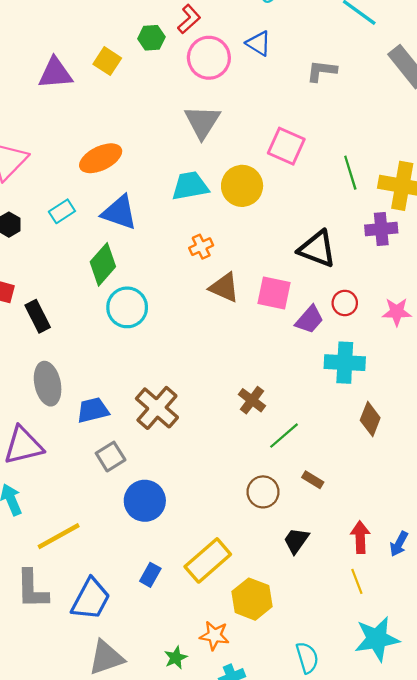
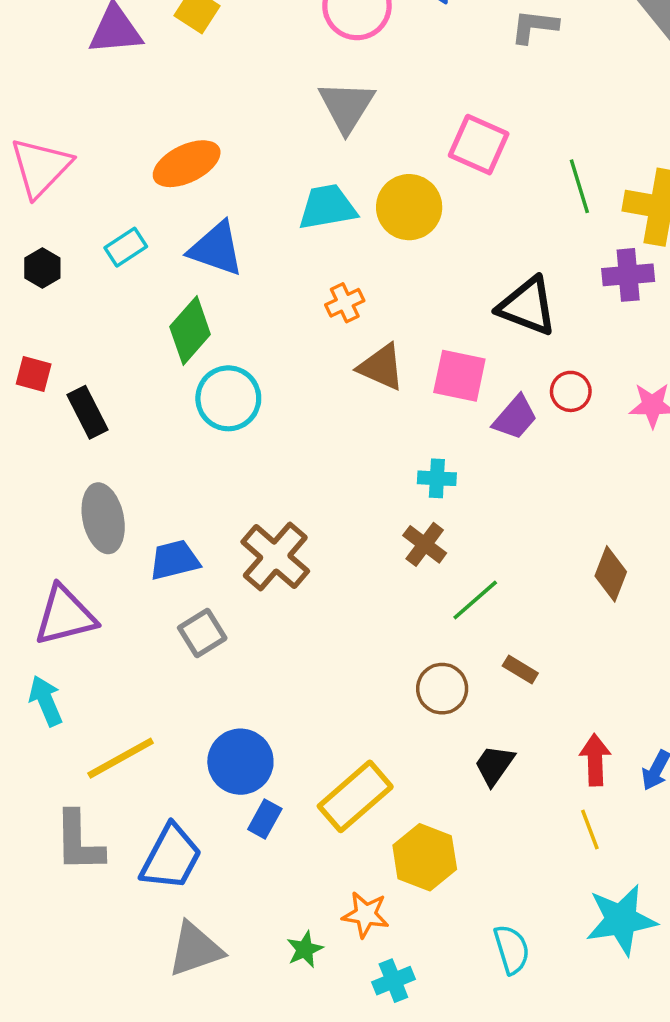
cyan cross: (345, 363) -> (437, 478), moved, size x0.6
blue circle: (145, 501) -> (240, 762), moved

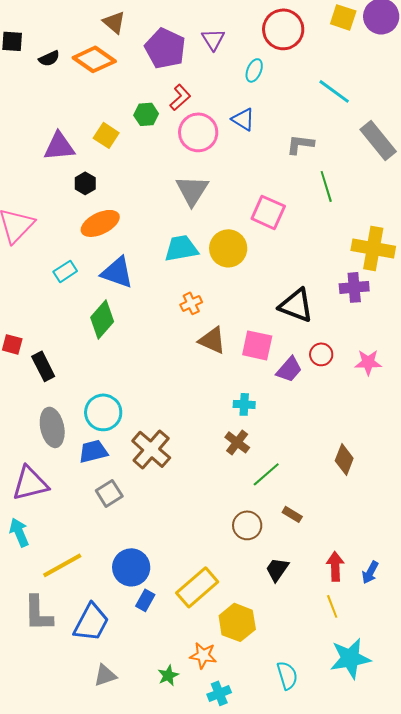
green line: (579, 186) -> (326, 186), moved
black hexagon: (42, 268) -> (85, 183), moved
cyan circle: (228, 398) -> (103, 412), moved
gray triangle: (195, 949) -> (105, 675), size x0.7

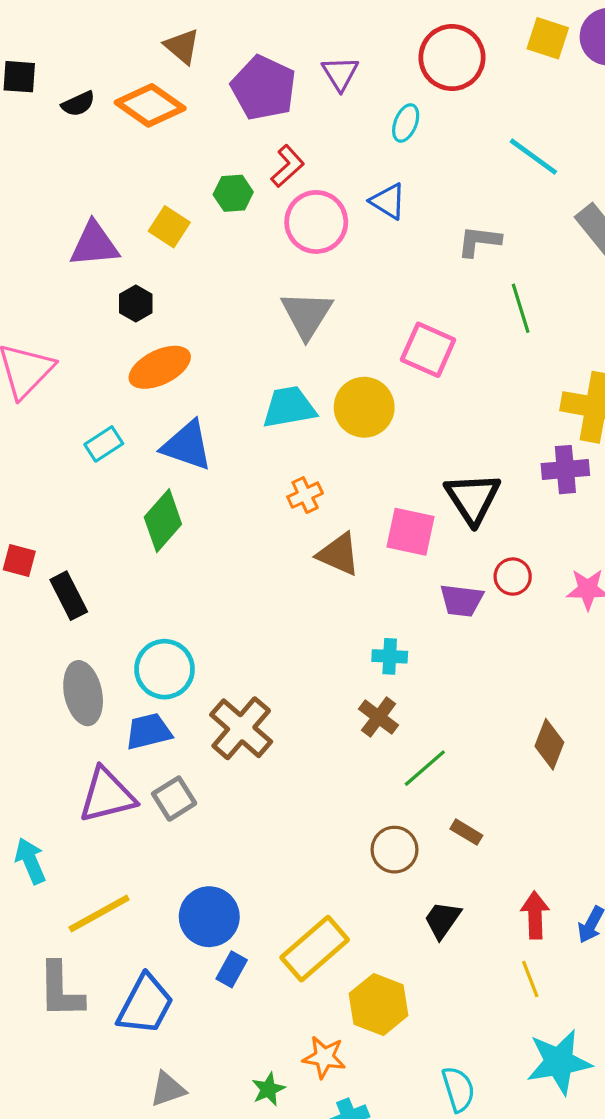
black triangle: (296, 305) -> (473, 498), turned 36
pink square: (257, 345) -> (410, 532), moved
purple trapezoid: (289, 369) -> (462, 600), turned 56
purple triangle: (30, 483) -> (107, 795), moved

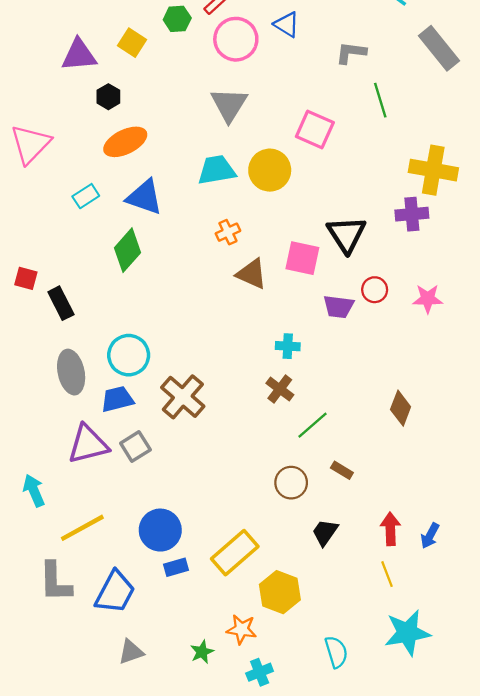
blue rectangle: (232, 969) -> (176, 567), turned 45

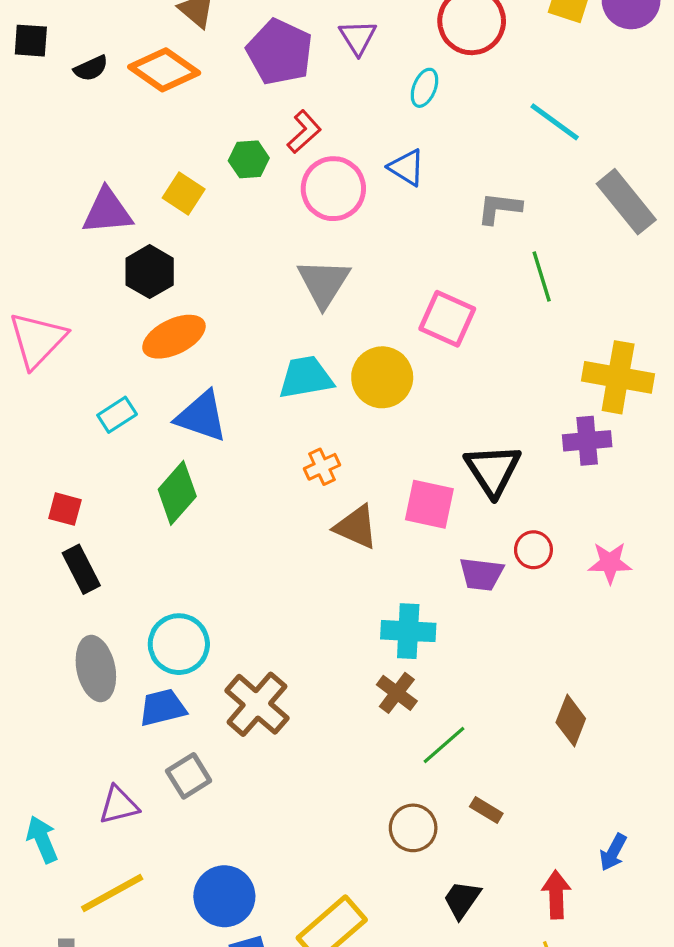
black hexagon: (108, 97) -> (150, 272), size x1.4
red square: (26, 278) -> (65, 509), moved
cyan cross: (288, 346) -> (408, 631), size x1.5
purple triangle: (88, 444) -> (119, 805), moved, size x0.7
blue arrow: (430, 536) -> (613, 852), moved

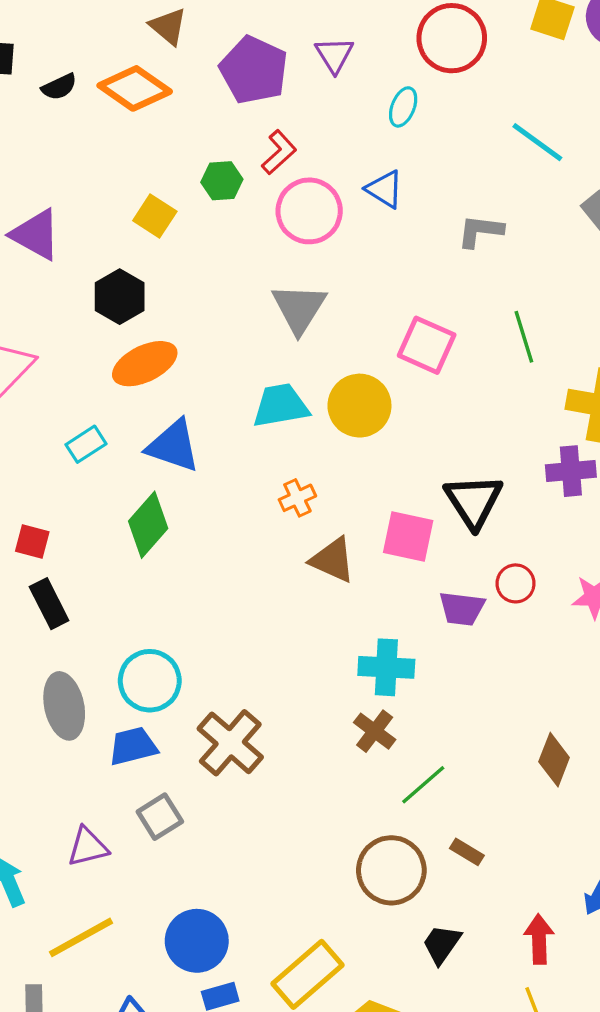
purple triangle: (107, 211) -> (36, 234), moved, turned 34
green line: (542, 276) -> (524, 337), moved
brown circle: (413, 828) -> (391, 870), size x1.4

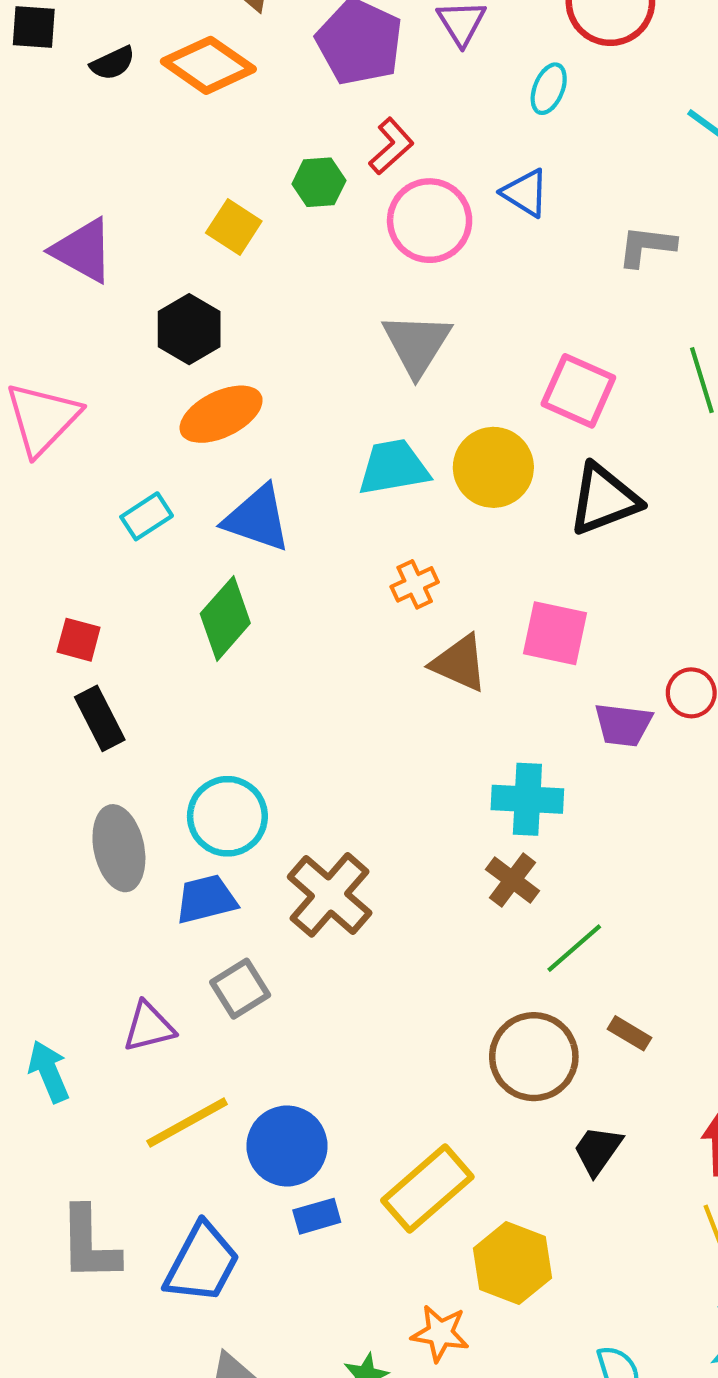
black triangle: (474, 501) -> (604, 499), moved, turned 42
yellow line: (81, 937) -> (187, 1123), moved

